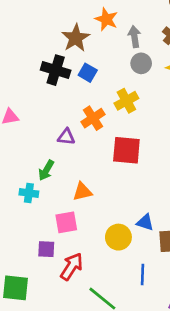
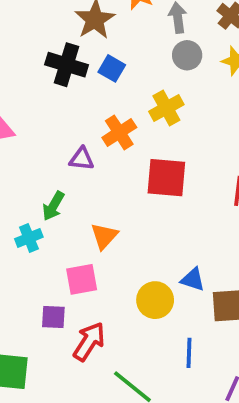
orange triangle: (82, 192) -> (104, 236), turned -35
cyan cross: (29, 193) -> (29, 238), turned -30

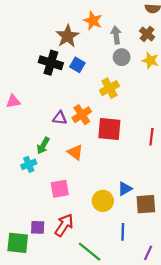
orange cross: (119, 132) -> (82, 115), moved
orange triangle: (104, 236) -> (75, 152), moved, turned -35
blue triangle: (193, 279) -> (125, 189), turned -48
purple square: (53, 317) -> (38, 227), moved

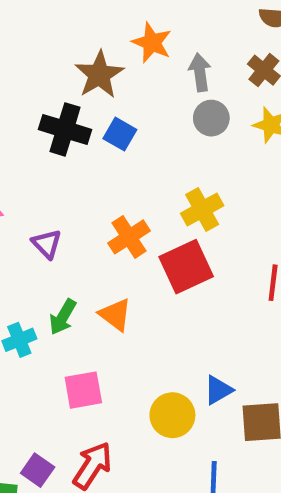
yellow cross: (109, 88) -> (202, 209), moved
purple triangle: (60, 118) -> (47, 244), moved, turned 40
red square: (109, 129) -> (186, 267), turned -30
green arrow: (43, 146) -> (63, 317), moved
purple square: (38, 227) -> (38, 470), turned 32

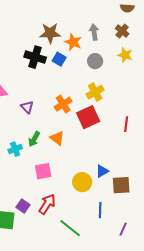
orange star: (152, 43) -> (73, 42), moved
brown star: (99, 75) -> (50, 33), turned 30
gray circle: (211, 118) -> (95, 61), moved

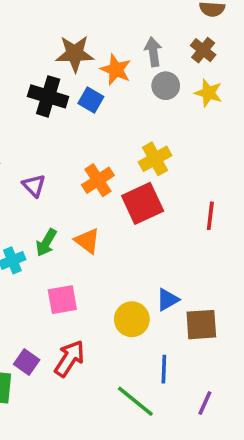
gray circle: (95, 61) -> (166, 86), moved
green line: (70, 228) -> (135, 401), moved

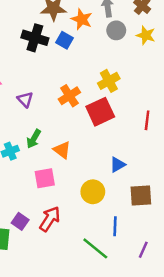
orange triangle: (87, 241) -> (62, 150), moved
blue triangle: (167, 300) -> (117, 165), moved

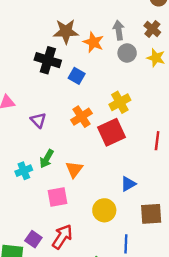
blue square: (64, 40) -> (77, 76), moved
orange triangle: (62, 150) -> (74, 169), turned 30

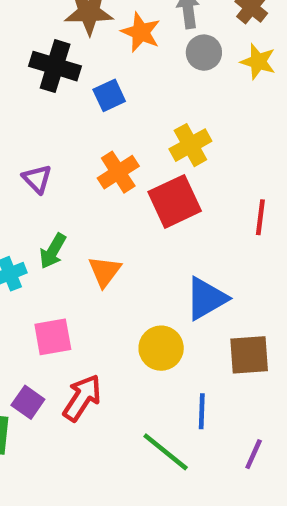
blue square: (77, 76) -> (109, 95), turned 35
blue triangle: (128, 184) -> (206, 298), size x1.5
pink square: (57, 197) -> (53, 337), moved

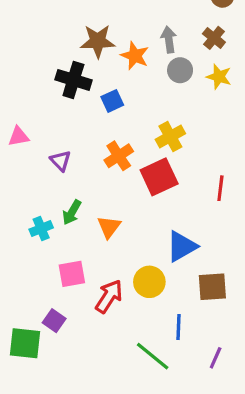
red arrow: (82, 398) -> (109, 296), moved

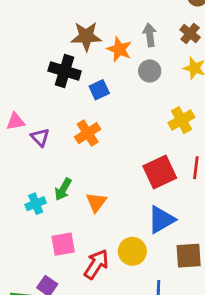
gray circle: (180, 70) -> (150, 71), moved
yellow cross: (170, 136) -> (181, 120), moved
orange cross: (119, 156) -> (88, 133), moved
purple triangle: (61, 161) -> (40, 137), moved
red square: (159, 177) -> (160, 172), moved

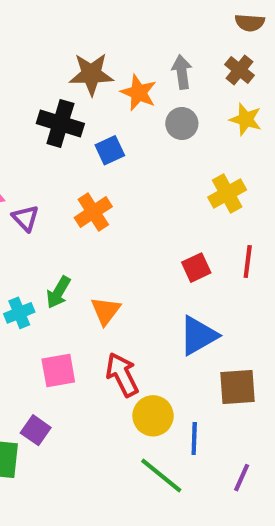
red square: (160, 172) -> (196, 268), size x0.6
yellow circle: (132, 251) -> (153, 416), moved
red arrow: (96, 264) -> (122, 375), moved, turned -60

